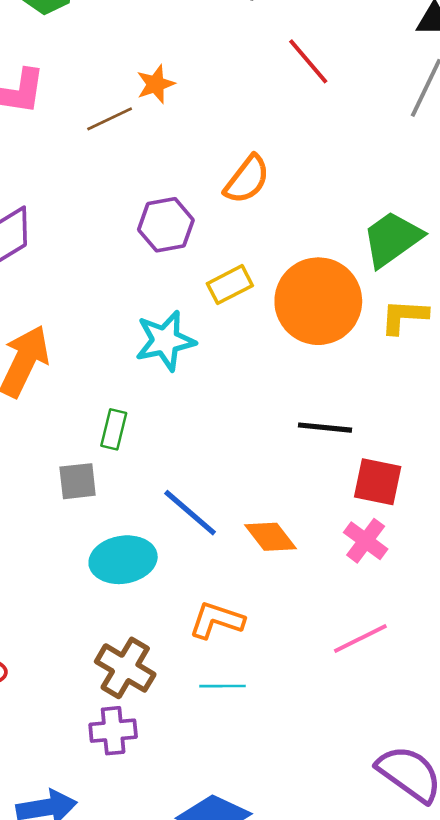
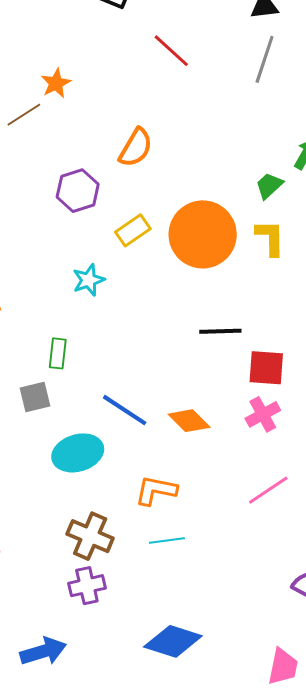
green trapezoid: (392, 239) -> (269, 186), moved, size x0.6
yellow L-shape: (404, 316) -> (270, 238), turned 93
cyan star: (165, 341) -> (89, 280), size x0.7
pink cross: (366, 541) -> (263, 414), turned 32

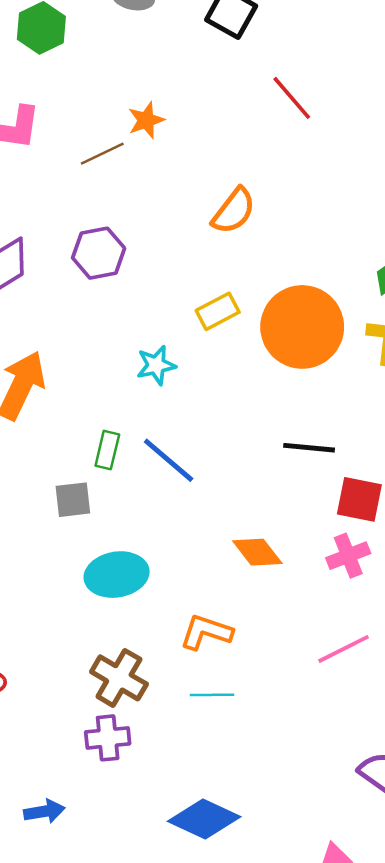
purple hexagon: (78, 191) -> (99, 253), moved
blue line: (125, 410) -> (169, 460), moved
blue arrow: (43, 651) -> (44, 811), size x0.7

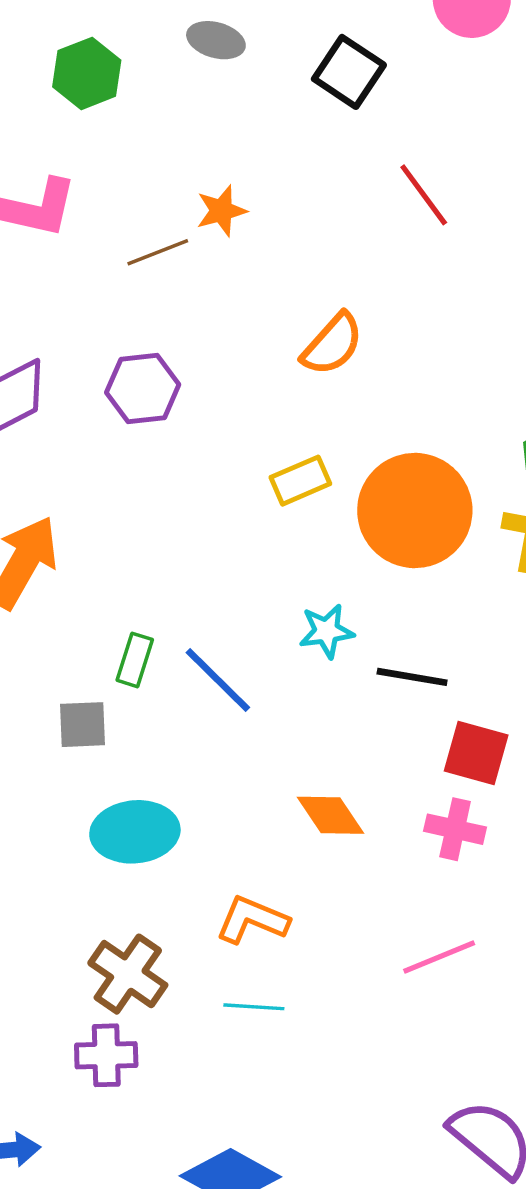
cyan star: (156, 365) -> (326, 631), moved
pink cross: (348, 556) -> (455, 829), turned 30

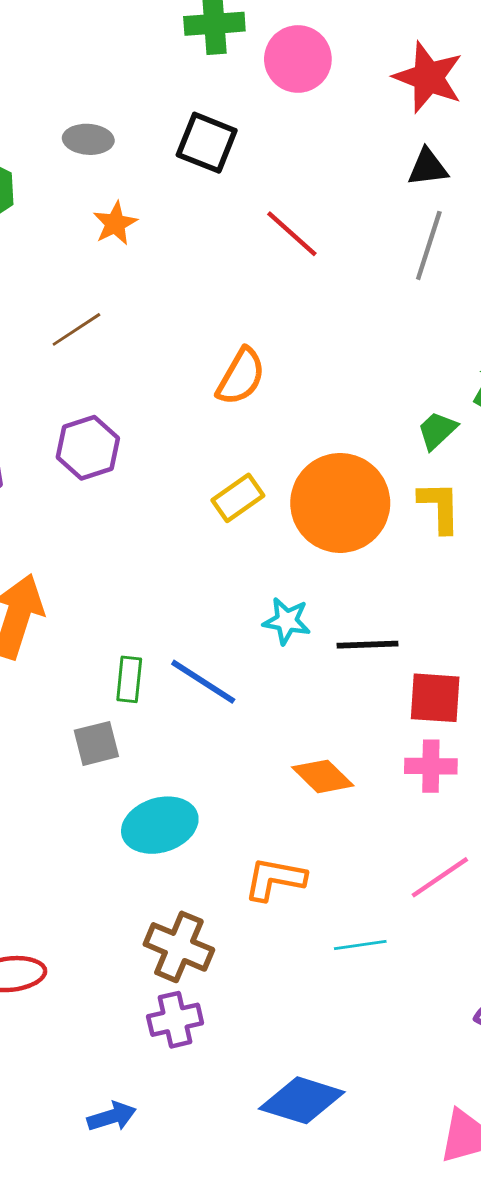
orange star: (221, 211) -> (115, 223), moved
cyan star: (326, 631) -> (287, 621), turned 30
cyan line: (254, 1007) -> (360, 945), moved

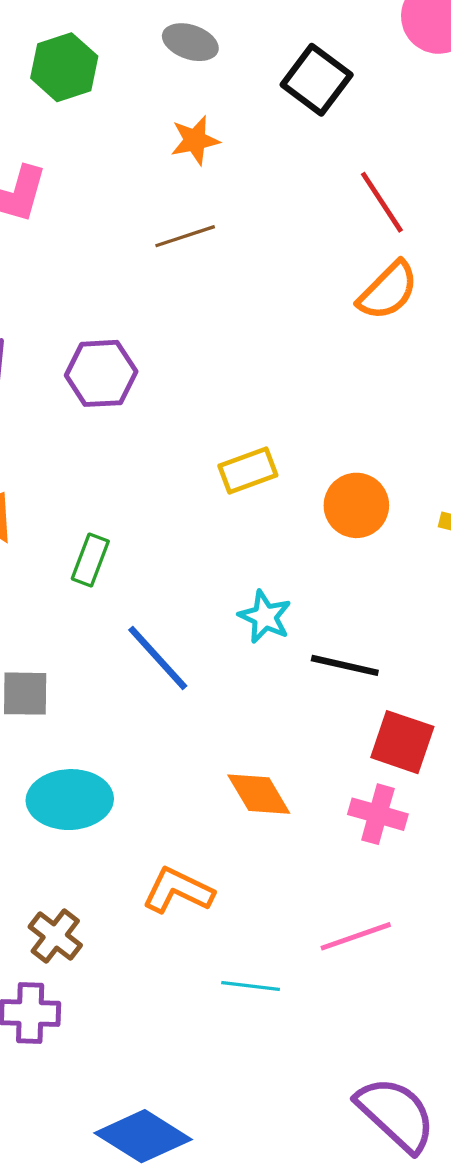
brown line: (76, 329) -> (185, 236), moved
orange semicircle: (241, 377) -> (388, 291), moved
orange circle: (340, 503) -> (356, 505), size x0.6
green rectangle: (129, 679) -> (90, 560), moved
brown cross: (179, 947) -> (55, 936), size x0.7

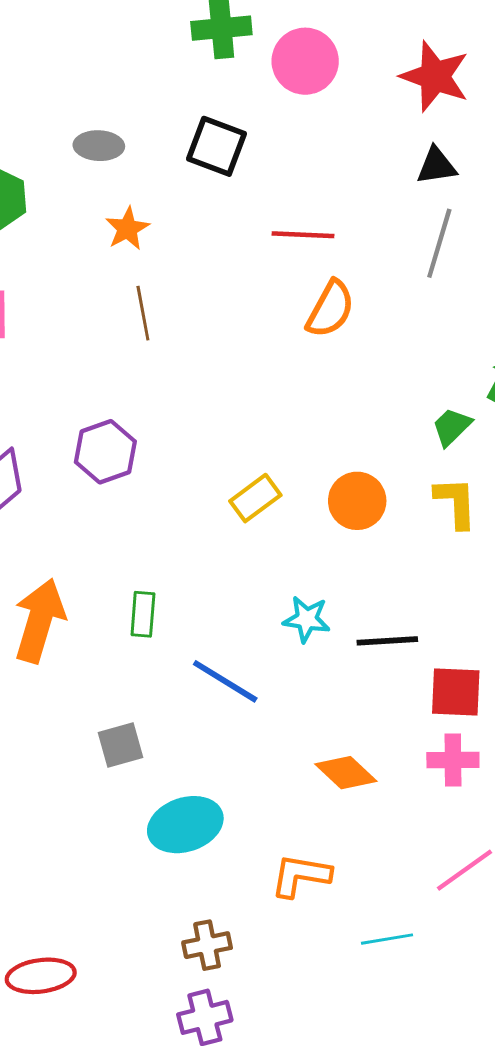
red line: (382, 202) -> (303, 235), turned -38
brown line: (185, 236) -> (143, 313), turned -66
brown cross: (55, 936) -> (207, 945), turned -33

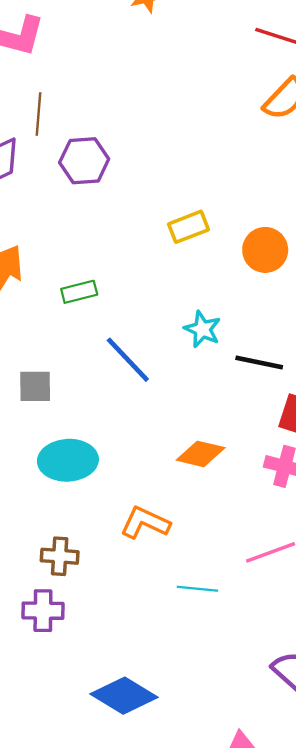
brown line: (143, 313) -> (38, 114), moved
green rectangle: (143, 614) -> (79, 292), turned 56
orange diamond: (346, 773) -> (201, 454), turned -45

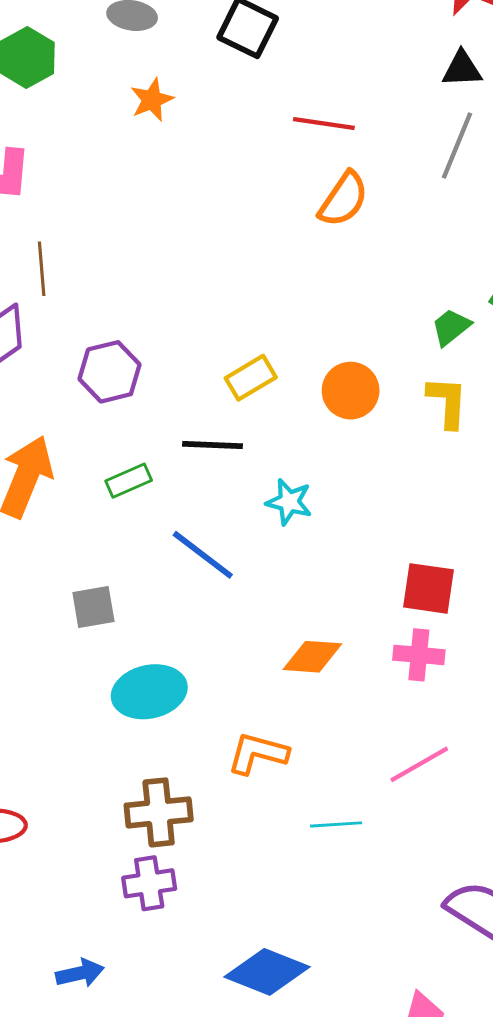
purple hexagon: (84, 161) -> (110, 372), moved
black line: (259, 362) -> (212, 445), moved
brown cross: (60, 556) -> (159, 812), size x1.4

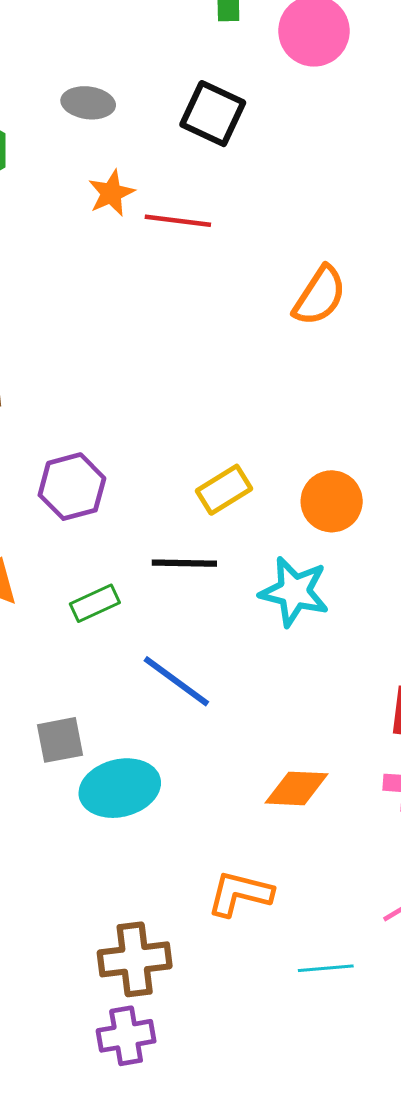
red line: (324, 124) -> (178, 221), moved
cyan star: (289, 502) -> (294, 592), moved, size x1.4
cyan ellipse: (149, 692) -> (120, 788), moved

